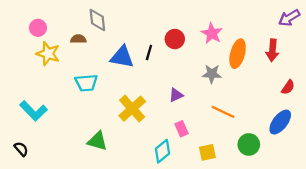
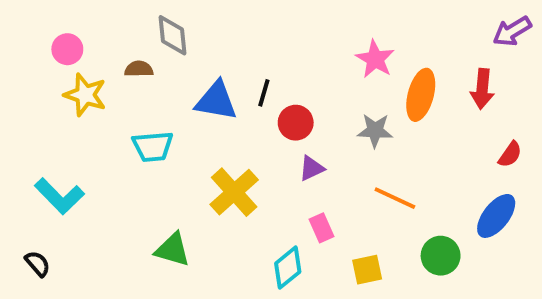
red circle: (175, 39) -> (296, 123), moved

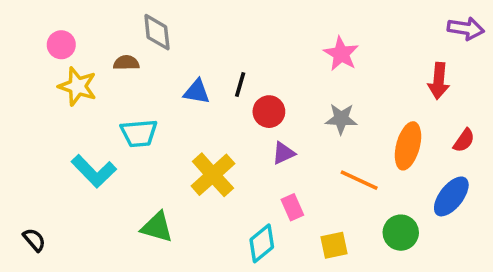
purple arrow: (512, 31) -> (466, 29), turned -140
orange ellipse: (421, 95) -> (408, 146), moved
blue triangle: (216, 101) -> (197, 92), size x0.7
cyan L-shape: (59, 196) -> (94, 171), moved

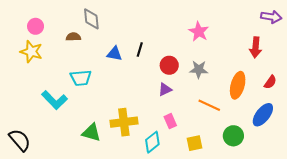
yellow star: (78, 86) -> (31, 52), moved
red circle: (269, 112) -> (169, 65), moved
yellow cross: (213, 175) -> (124, 122), moved, turned 35
black semicircle: (34, 240) -> (20, 140), size x1.6

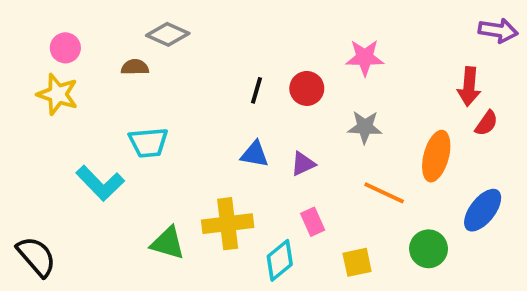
gray diamond: (91, 19) -> (168, 34), turned -60
pink star: (199, 32) -> (365, 58), turned -30
blue triangle: (114, 54) -> (255, 154), moved
red circle: (169, 65) -> (307, 88), moved
red semicircle: (270, 82) -> (486, 123), moved

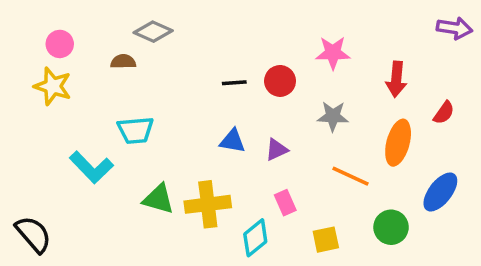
red arrow: (469, 87) -> (396, 79), moved
black line: (257, 90) -> (234, 83), turned 70
green triangle: (168, 243) -> (158, 199), moved

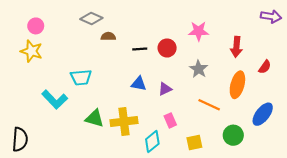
brown semicircle: (123, 62) -> (108, 36), moved
gray star: (333, 116) -> (199, 69), turned 30
black semicircle: (33, 234) -> (20, 139), turned 45

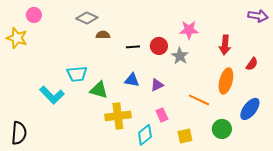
pink circle: (36, 26) -> (34, 15), moved
yellow star: (32, 51) -> (17, 38), moved
gray star: (199, 69) -> (180, 56), moved
green triangle: (95, 118) -> (99, 90), moved

